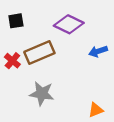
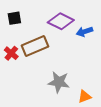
blue arrow: (98, 51) -> (85, 32), moved
gray star: (42, 94) -> (59, 82), moved

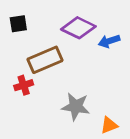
red cross: (11, 53) -> (24, 85), moved, turned 32

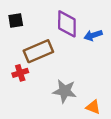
purple diamond: (78, 28) -> (67, 24), turned 64
orange triangle: (109, 125) -> (93, 107), turned 42

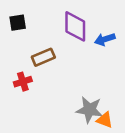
brown rectangle: (38, 51) -> (43, 57), size x0.7
gray star: (65, 91) -> (89, 110), moved

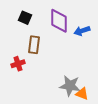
black square: (18, 23) -> (25, 18), moved, turned 32
brown rectangle: (43, 57) -> (34, 45), turned -60

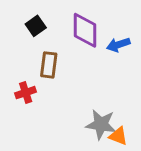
black square: (25, 18) -> (36, 26), turned 32

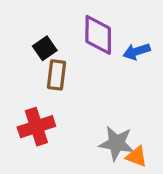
black square: (36, 26) -> (45, 48), moved
red cross: (26, 93) -> (36, 127), moved, size x1.5

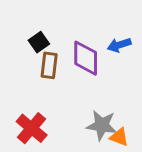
purple diamond: (98, 35) -> (86, 58), moved
red cross: (36, 127) -> (32, 128), moved, turned -32

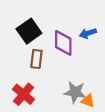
black square: (39, 42) -> (29, 31), size x1.6
brown rectangle: (49, 65) -> (36, 59), moved

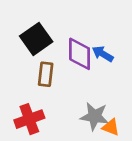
blue arrow: (88, 33) -> (103, 54), moved, turned 49
red cross: (24, 94) -> (29, 119), turned 30

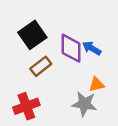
brown rectangle: (46, 74) -> (41, 66), turned 45
orange triangle: (111, 127) -> (97, 84), moved, turned -35

